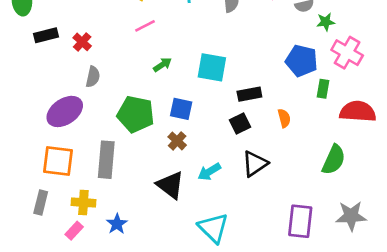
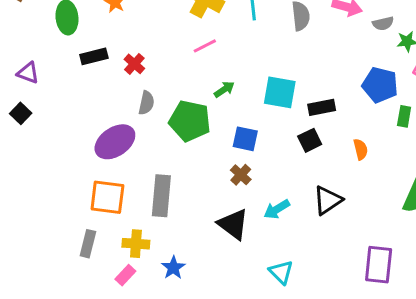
black rectangle: (249, 94) -> (322, 107), moved
green pentagon: (136, 114) -> (190, 121), moved
black square: (240, 124) -> (310, 140), moved
cyan triangle: (213, 228) -> (281, 272), size x0.7

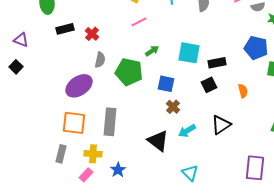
brown cross: (241, 175) -> (173, 107), moved

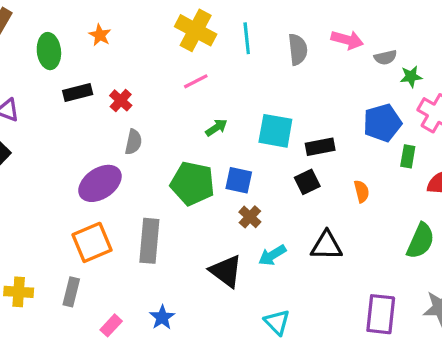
blue pentagon: (256, 48) -> (382, 123), turned -30
green pentagon: (129, 72) -> (192, 183), moved
orange square: (74, 123) -> (92, 242), turned -30
black triangle: (221, 125) -> (326, 246), turned 35
yellow cross: (93, 154) -> (19, 292), moved

